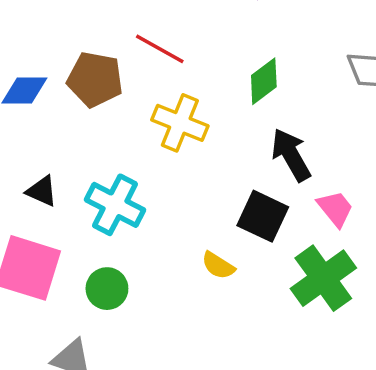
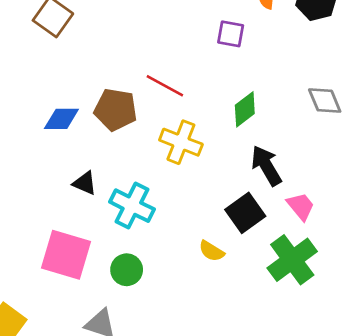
black triangle: (42, 191) -> (85, 183), moved
black square: (263, 216) -> (245, 213), turned 30

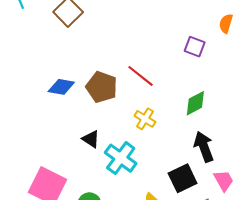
yellow cross: (181, 142) -> (145, 119), size x0.7
black triangle: (85, 183) -> (91, 139), moved
cyan cross: (132, 206) -> (121, 158), moved

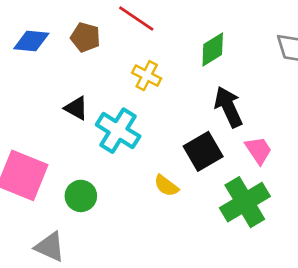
brown pentagon: (102, 87) -> (85, 37), size x0.7

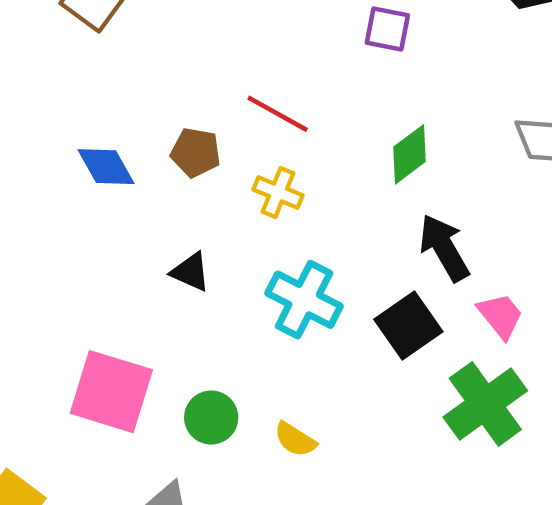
blue diamond: (31, 41) -> (106, 167), turned 60
yellow cross: (147, 76) -> (278, 192), moved
cyan cross: (118, 131) -> (304, 300), moved
yellow semicircle: (166, 186) -> (295, 440), moved

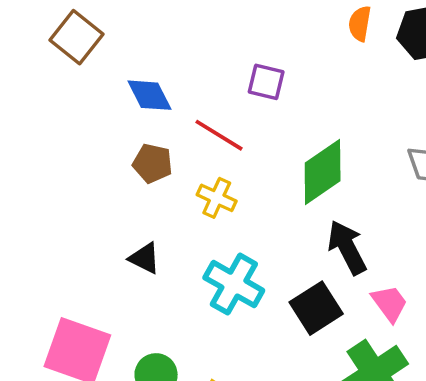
purple square: (387, 29) -> (266, 82), moved
green diamond: (410, 154) -> (323, 172), size x1.4
blue diamond: (106, 167) -> (149, 95), moved

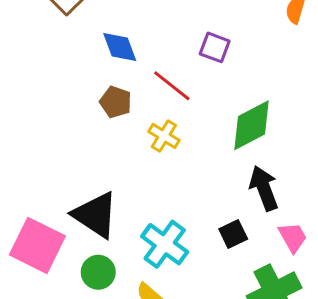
black triangle: (144, 258) -> (95, 215), moved, size x1.8
cyan cross: (234, 284) -> (165, 244), moved
black square: (316, 308) -> (233, 234), size x0.7

